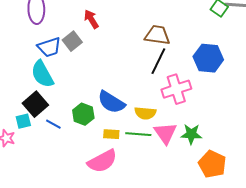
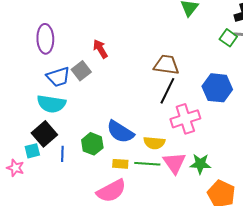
cyan semicircle: (42, 74) -> (51, 104), turned -52
blue line: (53, 124) -> (62, 154), turned 63

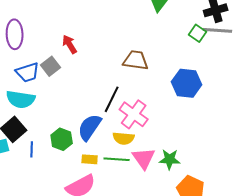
black line: (167, 91) -> (112, 99), moved
pink cross: (185, 119) -> (134, 114), moved, turned -36
blue semicircle: (120, 132) -> (90, 127), turned 92

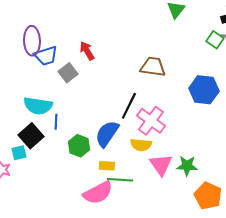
blue trapezoid: (28, 72) -> (46, 56), moved
blue line: (32, 149) -> (56, 122), moved
green line: (117, 159) -> (120, 180), moved

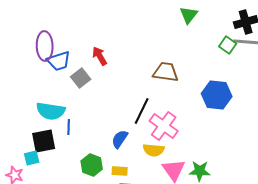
blue semicircle: (107, 134) -> (120, 139), size x0.7
black square: (31, 136) -> (44, 141), turned 30
green hexagon: (79, 146) -> (92, 165), moved

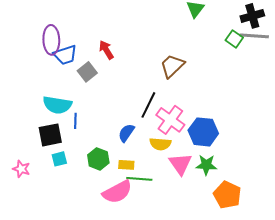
brown trapezoid: (166, 72) -> (172, 66), turned -52
blue hexagon: (217, 95) -> (203, 132), moved
cyan square: (32, 158) -> (59, 159), moved

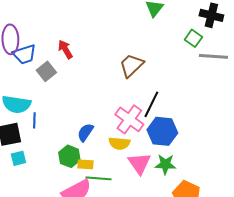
black cross: (252, 16) -> (211, 15), turned 30
gray line: (254, 36) -> (213, 56), moved
black line: (148, 105) -> (151, 104), moved
green hexagon: (98, 159) -> (69, 156), moved

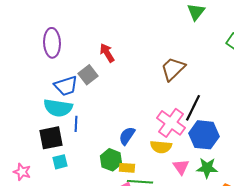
blue trapezoid: (24, 54) -> (66, 86), moved
pink triangle: (139, 163) -> (181, 167), size x0.7

